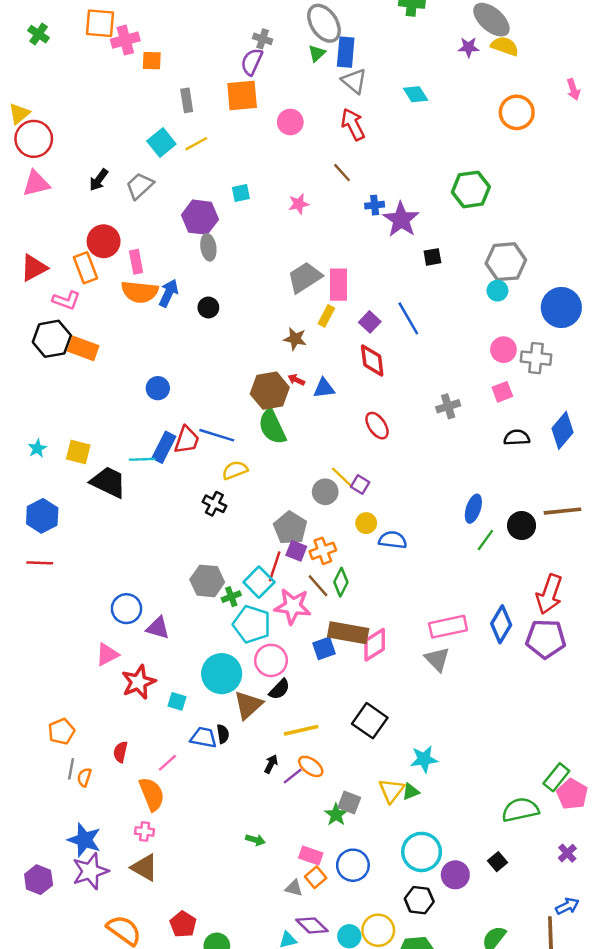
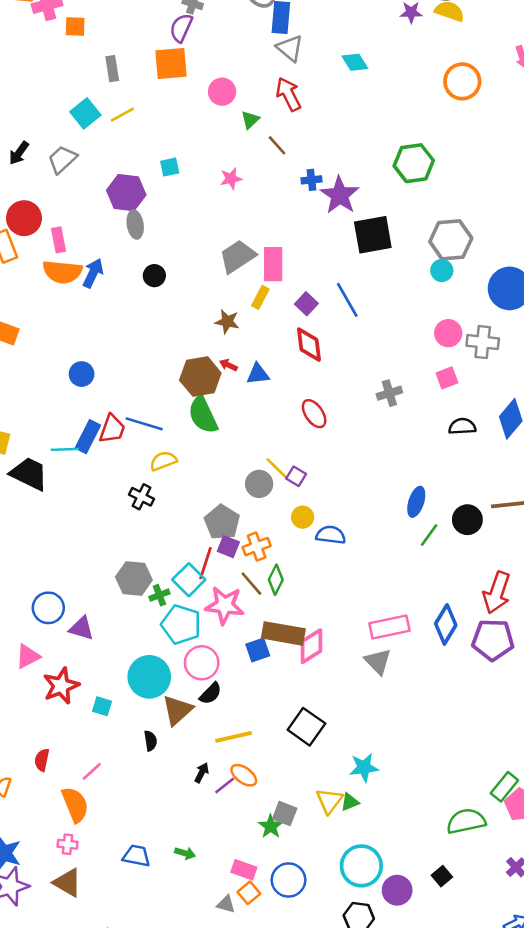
green triangle: (317, 53) -> (250, 120), moved
black square: (432, 257) -> (373, 235), size x2.0
black circle: (208, 307) -> (154, 276), moved
blue trapezoid: (204, 738) -> (136, 856), moved

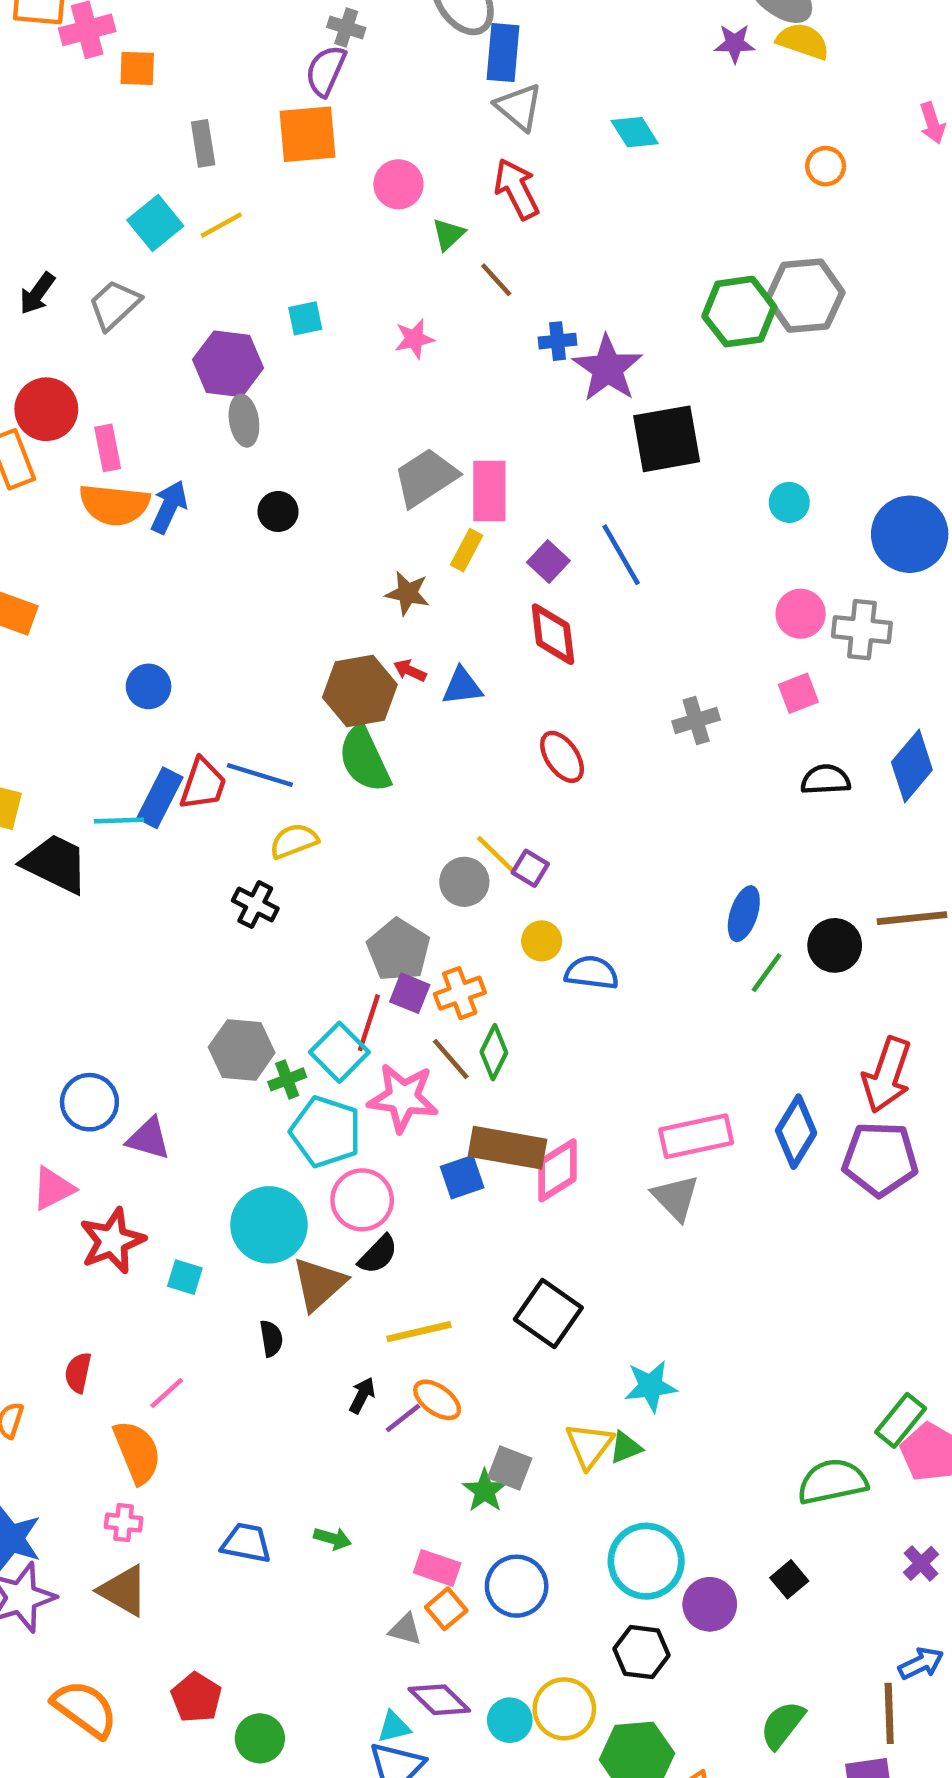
orange circle: (462, 81) -> (826, 166), size x0.6
gray hexagon: (451, 240) -> (805, 296), moved

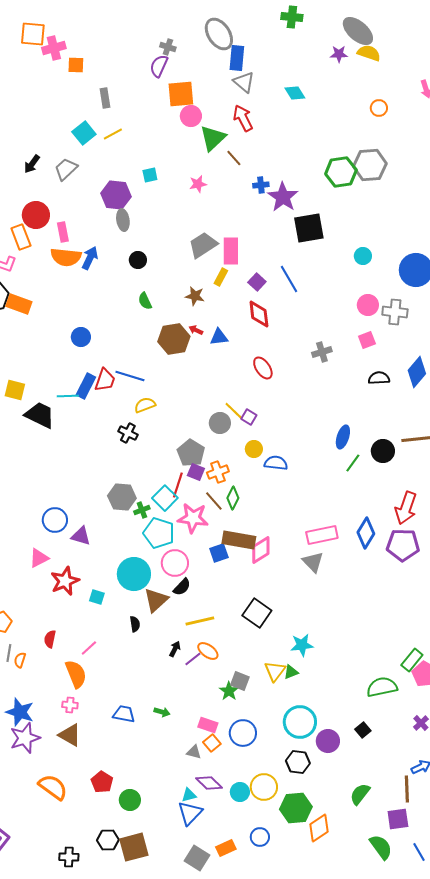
orange square: (308, 134) -> (181, 94), moved
green triangle: (448, 234) -> (213, 138), size x1.8
green semicircle: (364, 759) -> (145, 301), moved, size x0.6

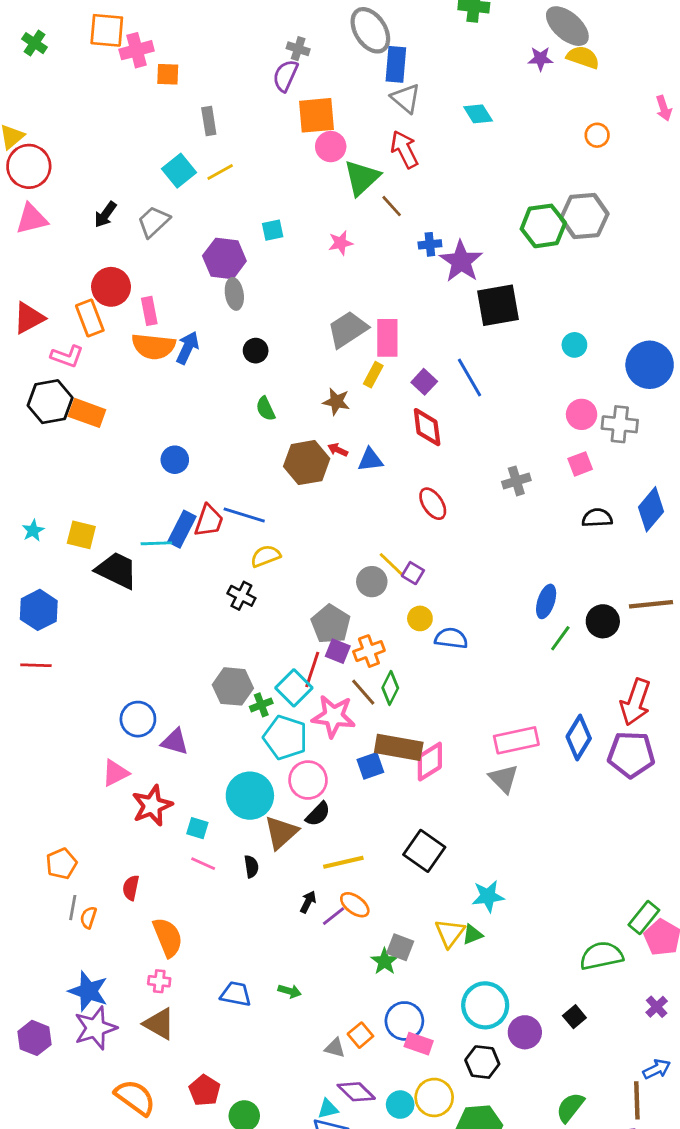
pink line: (89, 648) -> (203, 864), moved, turned 66
pink rectangle: (208, 725) -> (419, 1044), moved

